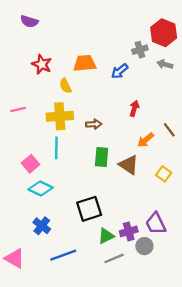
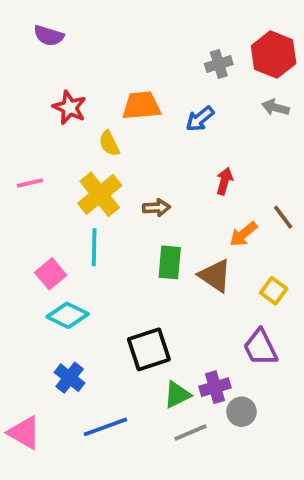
gray cross: (140, 50) -> (219, 64), moved
yellow cross: (60, 116) -> (100, 194), turned -35
purple trapezoid: (156, 223) -> (260, 347), moved

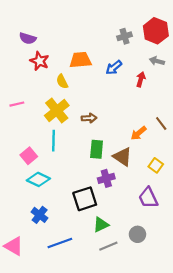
purple semicircle: (49, 36) -> (28, 38), moved
red arrow: (224, 181) -> (141, 79), moved
purple cross: (215, 387) -> (106, 178), moved

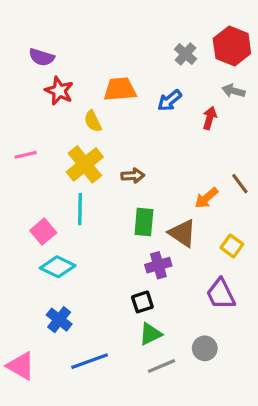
gray cross: (125, 36) -> (186, 54), turned -32
black square: (85, 199) -> (142, 302), moved, size x0.6

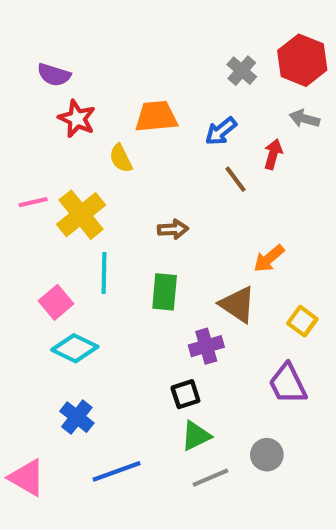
yellow cross: (85, 164) -> (81, 215), moved
brown line: (240, 184) -> (236, 179), moved
green rectangle: (144, 222) -> (165, 292), moved

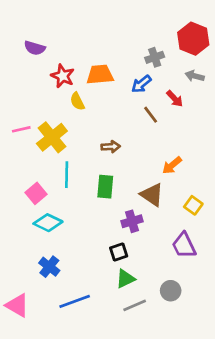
gray cross: (242, 71) -> (155, 57), moved, turned 30
red star: (77, 119) -> (63, 76), moved
red arrow: (273, 154) -> (175, 99), turned 120

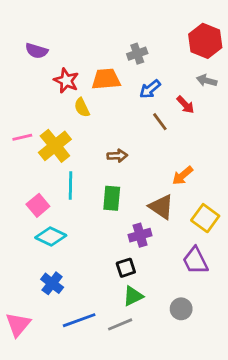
gray cross: (155, 57) -> (137, 54), moved
yellow square: (193, 205) -> (205, 218), size x1.4
pink triangle: (17, 305) -> (18, 324), turned 40
gray line: (135, 305) -> (120, 324), moved

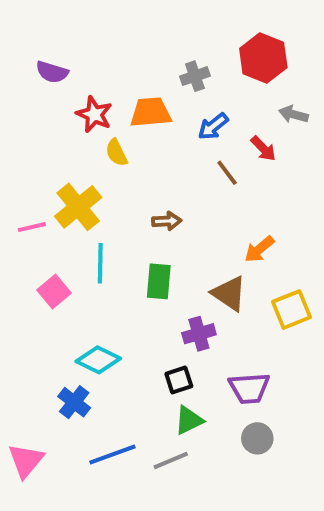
red hexagon: (205, 41) -> (263, 58), moved
pink line: (22, 137) -> (32, 227), moved
yellow square: (205, 218) -> (292, 310), turned 32
cyan diamond: (51, 237) -> (98, 360), moved
purple trapezoid: (195, 261) -> (249, 388), moved, turned -68

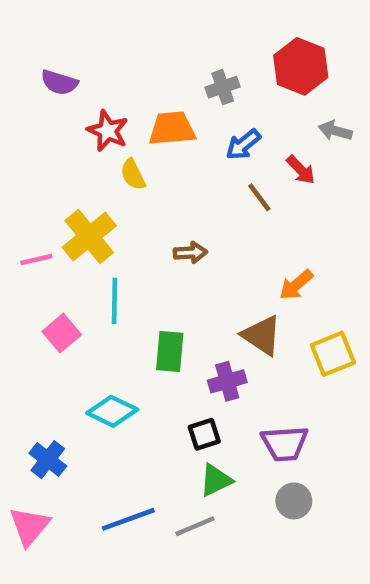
green rectangle: (159, 281) -> (170, 351), moved
blue cross: (74, 402) -> (48, 460), moved

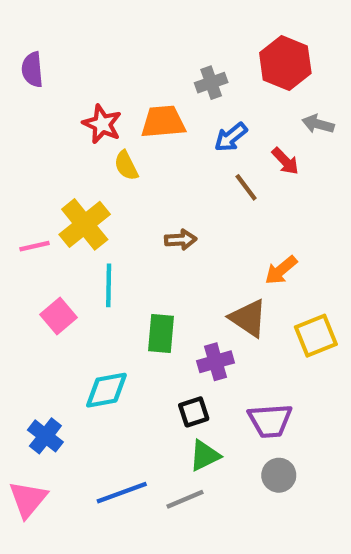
purple semicircle: (59, 82) -> (32, 70), moved, turned 68
cyan diamond: (112, 411) -> (106, 390), turned -36

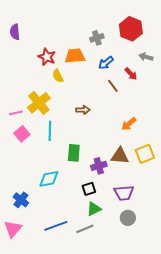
pink square: (58, 316) -> (22, 134), moved
brown triangle: (248, 318) -> (120, 156), moved, turned -30

